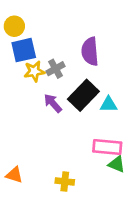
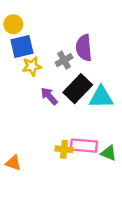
gray cross: (56, 69) -> (64, 60), moved
cyan triangle: (109, 105) -> (101, 97), size x1.5
pink rectangle: (107, 147) -> (84, 146), moved
yellow cross: (65, 181) -> (64, 149), moved

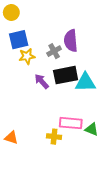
yellow circle: (13, 24) -> (11, 13), moved
black rectangle: (78, 89) -> (66, 75), turned 35
yellow cross: (64, 149) -> (54, 137), moved

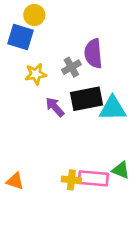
yellow circle: (11, 13) -> (34, 15), moved
blue square: (19, 40) -> (21, 37), moved, turned 30
pink rectangle: (71, 123) -> (93, 178), moved

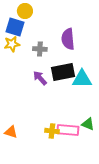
gray cross: (71, 67) -> (40, 49), moved, turned 32
yellow star: (36, 74) -> (12, 44), moved

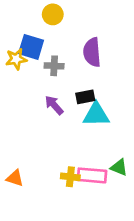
yellow circle: (25, 11) -> (53, 14), moved
blue square: (15, 27) -> (31, 47), moved
black rectangle: (63, 72) -> (85, 97), size x0.6
cyan triangle: (82, 79) -> (96, 115), moved

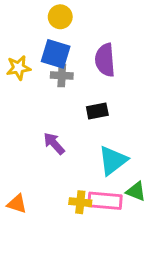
blue square: (31, 47) -> (56, 54), moved
purple arrow: (54, 105) -> (54, 143), moved
cyan triangle: (96, 115) -> (113, 160), moved, turned -36

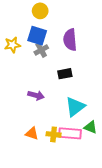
gray cross: (62, 76) -> (41, 50), turned -32
purple arrow: (54, 143) -> (36, 95), turned 147
orange triangle: (17, 204) -> (32, 133), moved

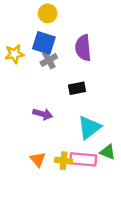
orange triangle: (32, 133) -> (38, 159), turned 32

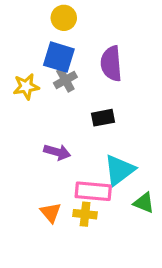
yellow star: (14, 54) -> (26, 87), moved
pink rectangle: (83, 159) -> (93, 191), moved

